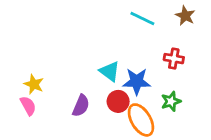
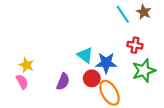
cyan line: (142, 19) -> (123, 14), moved, turned 30
green star: (171, 101) -> (144, 71), moved, size x1.5

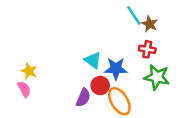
brown star: (144, 12) -> (150, 24), moved
green star: (144, 71) -> (157, 77), turned 30
purple semicircle: (63, 82) -> (83, 98), moved

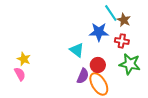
blue star: (116, 69) -> (99, 32), moved
red circle: (100, 86) -> (98, 65), moved
purple semicircle: (83, 98) -> (83, 76), moved

